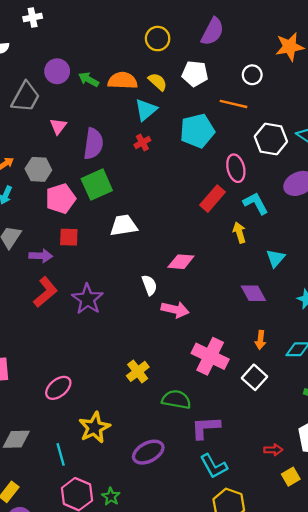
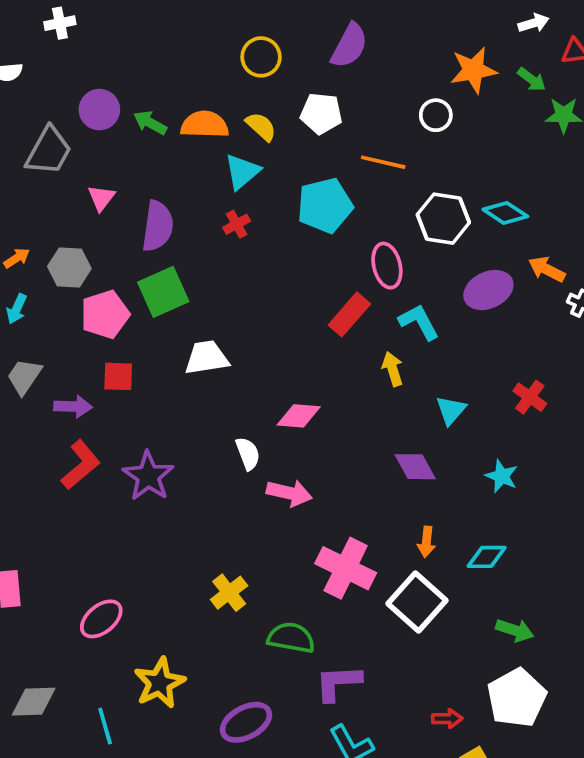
white circle: (252, 75) -> (436, 115), moved
white square: (255, 377) -> (417, 602), size x1.4

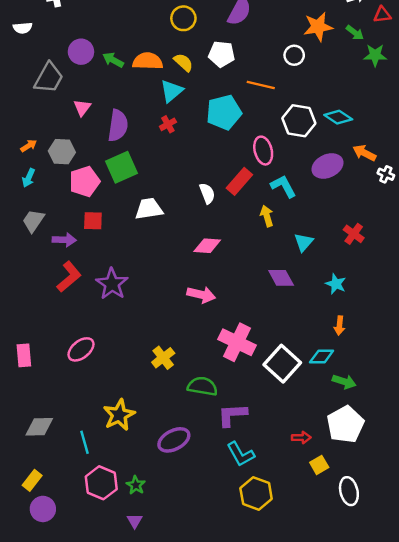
white semicircle: (248, 454) -> (207, 193), moved
orange arrow: (426, 542) -> (339, 326), moved
cyan diamond: (487, 557) -> (322, 357), moved
pink ellipse: (101, 619) -> (81, 349), moved

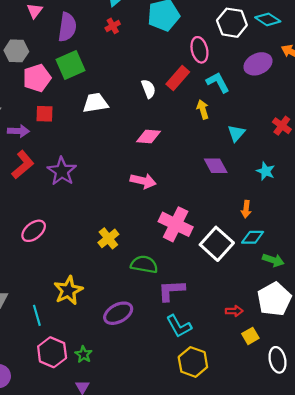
orange arrow: (339, 326) -> (246, 209), moved

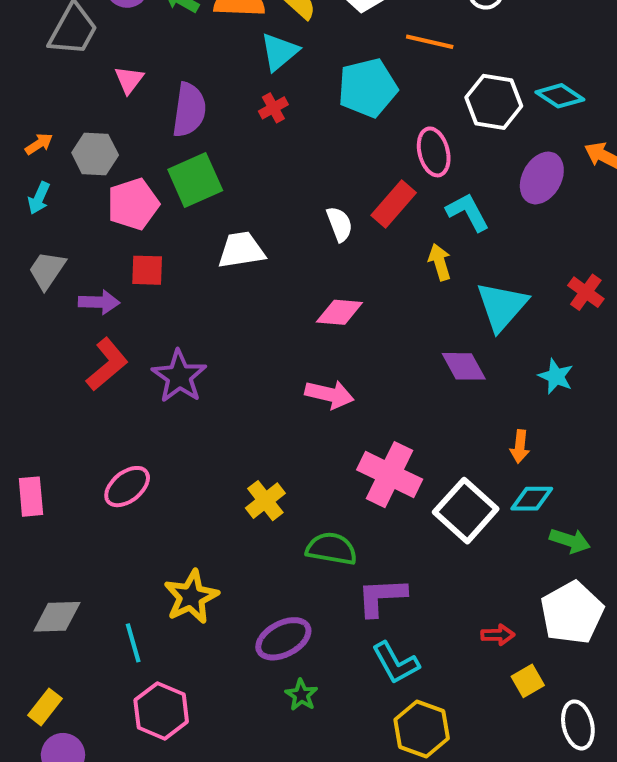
purple ellipse: (258, 64) -> (542, 178), turned -36
cyan triangle: (236, 133) -> (502, 306), size x1.6
green star: (83, 354) -> (301, 695), moved

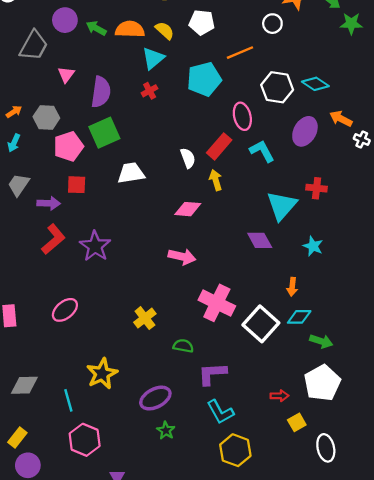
orange line: (430, 42) -> (240, 53), turned -36
yellow arrow: (440, 262) -> (216, 180), moved
red cross: (586, 292) -> (317, 188), moved, turned -30
green semicircle: (331, 549) -> (183, 346), size x0.7

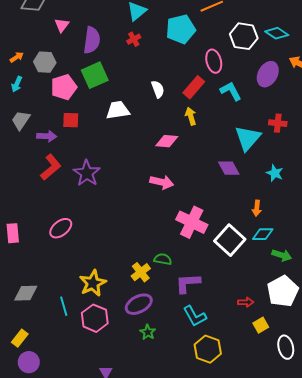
white semicircle: (188, 158) -> (158, 89), moved
yellow cross: (145, 318) -> (141, 272), moved
pink hexagon: (85, 440) -> (95, 318), moved

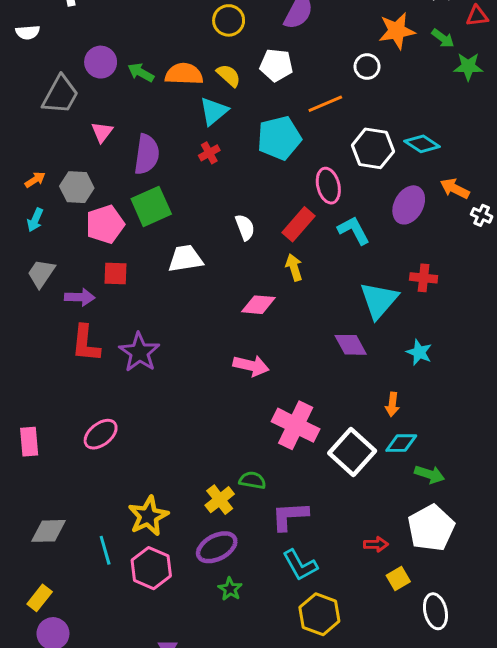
red L-shape: (51, 167) -> (86, 343), turned 136

